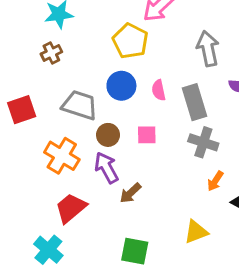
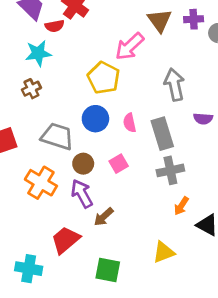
pink square: (147, 135) -> (119, 164), turned -30
gray cross: (203, 142) -> (170, 170), turned -30
red trapezoid: (71, 208) -> (65, 240), moved
cyan cross: (48, 250) -> (29, 269), turned -30

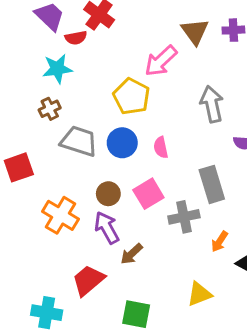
gray rectangle: (162, 134) -> (212, 184), moved
gray trapezoid: (57, 136) -> (79, 141), moved
pink square: (119, 164) -> (148, 194), size x1.4
gray cross: (170, 170) -> (184, 217), moved

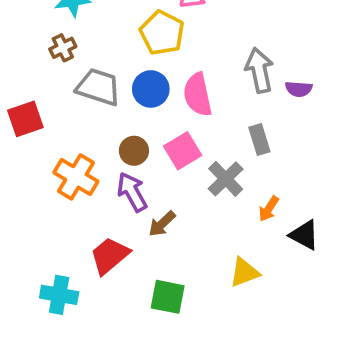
gray arrow: (212, 104) -> (259, 70), moved
pink semicircle: (161, 147) -> (198, 95), size x1.6
gray rectangle: (212, 184) -> (259, 140), size x0.7
gray cross: (184, 217) -> (226, 179), turned -32

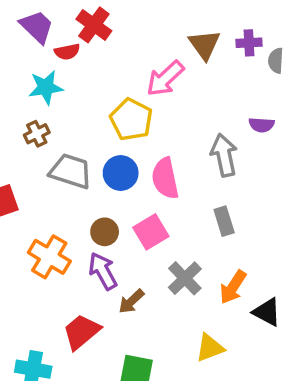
purple semicircle: (299, 89) -> (262, 125), moved
gray cross: (226, 179) -> (185, 278), moved
orange arrow: (269, 209) -> (233, 287), size x1.4

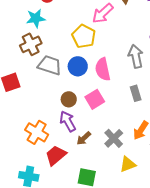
brown cross: (37, 134) -> (31, 44), size x1.5
orange cross: (49, 257) -> (37, 132), moved
gray cross: (185, 278) -> (114, 138), moved

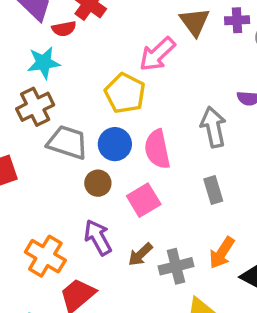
brown circle: (69, 99) -> (98, 183), moved
brown arrow: (84, 138) -> (140, 254), moved
gray cross: (114, 138) -> (176, 266), turned 30

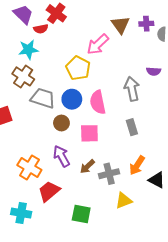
brown cross: (35, 107) -> (23, 76), turned -30
pink square: (144, 200) -> (89, 133), turned 30

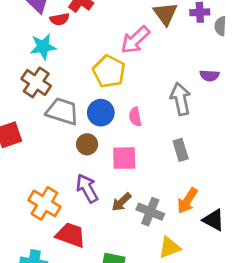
pink semicircle: (98, 102) -> (135, 117), size x0.6
gray cross: (109, 174) -> (150, 212), turned 36
red trapezoid: (49, 191) -> (71, 235), turned 60

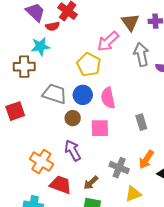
brown cross: (36, 82) -> (24, 67), moved, turned -35
gray arrow: (181, 99) -> (141, 55), moved
pink semicircle: (135, 117) -> (108, 98), size x1.5
brown arrow: (121, 202) -> (91, 183), moved

